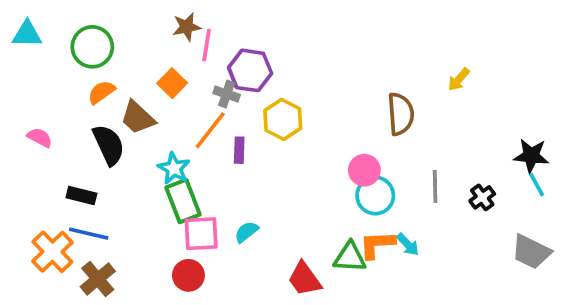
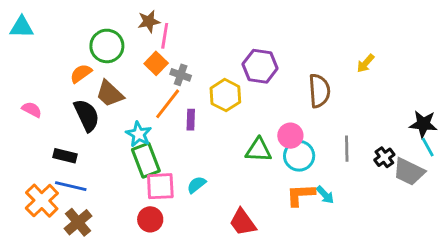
green circle: (92, 47) -> (107, 46), moved
purple hexagon: (250, 70) -> (260, 66), moved
orange square: (172, 83) -> (156, 63), moved
gray trapezoid: (531, 252) -> (409, 172), moved
green triangle: (350, 257) -> (259, 150), moved

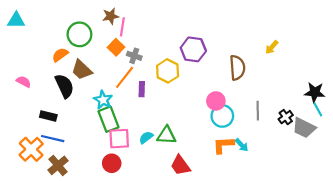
green triangle: (259, 150) -> (166, 135), moved

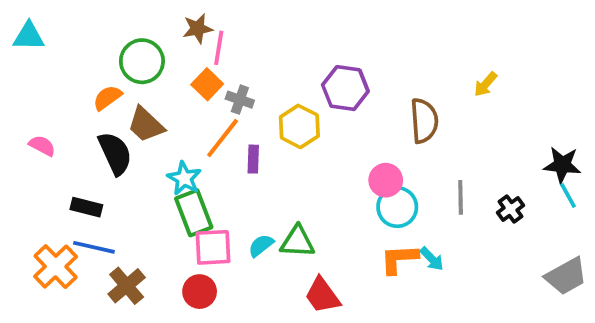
gray trapezoid: (304, 128) -> (566, 276), moved, turned -55
brown cross: (58, 165) -> (127, 286), moved

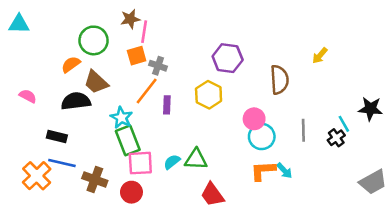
orange square: (207, 84) -> (137, 56), turned 30
yellow hexagon: (299, 126) -> (209, 95), moved
black semicircle: (115, 153) -> (76, 101), turned -72
cyan line: (568, 196) -> (344, 124), moved
brown cross: (127, 286) -> (95, 179), moved, turned -30

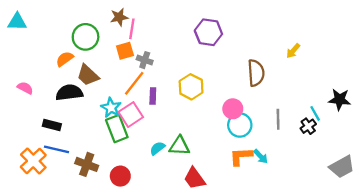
purple hexagon: (228, 58) -> (208, 32), moved
pink square: (140, 163) -> (131, 115), moved, turned -30

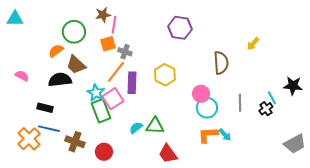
purple rectangle: (153, 96) -> (132, 83), size x1.5

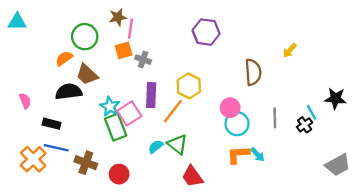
orange line: (116, 72) -> (173, 111), moved
pink semicircle: (22, 76) -> (25, 101), moved, turned 40
green triangle: (155, 126) -> (177, 144), turned 36

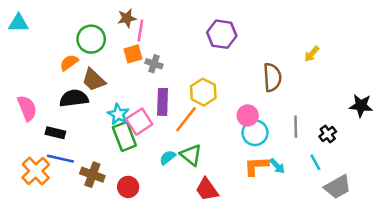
pink semicircle: (25, 101) -> (27, 108), size x1.5
cyan line: (311, 112) -> (315, 162), moved
gray trapezoid: (338, 165) -> (338, 187), moved

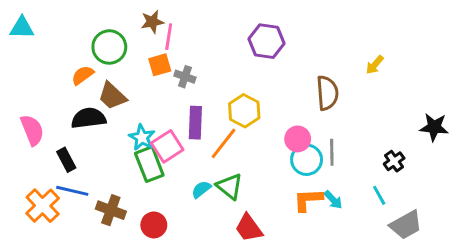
gray line: (296, 127) -> (332, 152), moved
black rectangle: (55, 133) -> (66, 160), turned 48

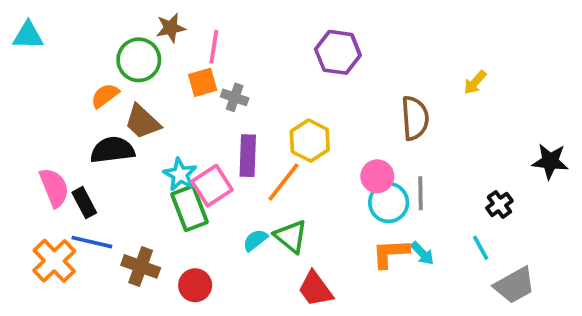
brown star: (152, 22) -> (171, 28), moved
pink semicircle: (32, 130) -> (54, 188), moved

